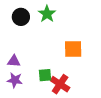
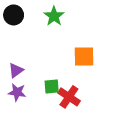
black circle: (21, 17) -> (14, 15), moved
purple triangle: (14, 61) -> (16, 70), turned -40

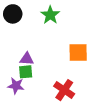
purple triangle: (16, 70) -> (27, 59), moved, turned 40
green square: (52, 86) -> (26, 72), moved

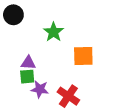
green star: (50, 15) -> (53, 32), moved
purple star: (16, 86) -> (40, 89), moved

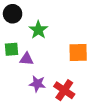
green star: (53, 32) -> (38, 30), moved
green square: (27, 77) -> (11, 49), moved

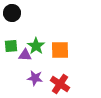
green star: (38, 30) -> (36, 46), moved
orange square: (78, 52) -> (60, 50), moved

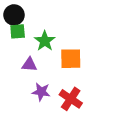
green square: (11, 46) -> (18, 31), moved
green star: (36, 46) -> (45, 41), moved

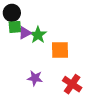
purple triangle: (29, 65) -> (25, 33), moved, turned -32
red cross: (71, 99) -> (72, 84), moved

